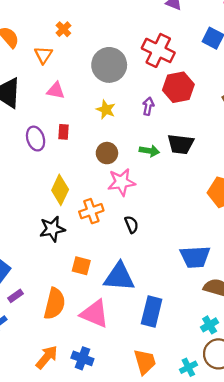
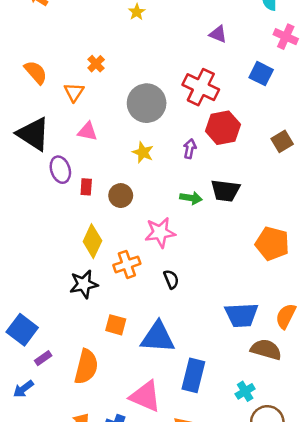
red rectangle: (63, 132) -> (86, 187), moved
purple ellipse: (36, 139) -> (60, 170), moved
brown circle: (107, 153) -> (121, 196), moved
pink triangle: (95, 314) -> (145, 396), moved
cyan cross: (210, 325) -> (245, 391), moved

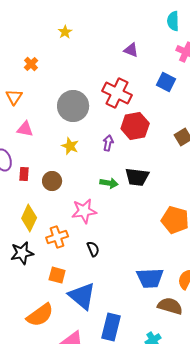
orange cross: (96, 64) -> (31, 64), moved
orange square: (116, 325) -> (57, 275), moved
blue triangle: (158, 337) -> (82, 296), turned 36
orange semicircle: (86, 367) -> (40, 315), moved, turned 40

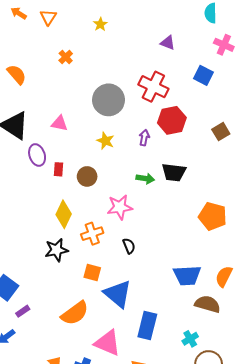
orange triangle: (14, 97) -> (48, 17), moved

